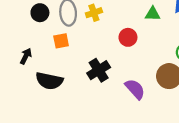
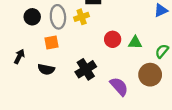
green triangle: (153, 14) -> (135, 43), moved
black semicircle: (49, 81) -> (46, 69), moved, size x0.7

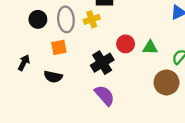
black cross: (86, 69) -> (102, 63), moved
purple semicircle: (119, 86) -> (105, 95), moved

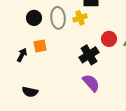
orange square: (59, 47) -> (40, 46), moved
black semicircle: (53, 77) -> (30, 92), moved

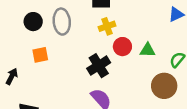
yellow cross: (80, 18) -> (107, 26), moved
black arrow: (22, 55) -> (12, 76), moved

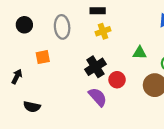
black circle: (33, 22) -> (24, 25), moved
red circle: (122, 47) -> (117, 80), moved

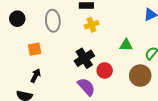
black arrow: (17, 76) -> (36, 76), moved

